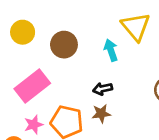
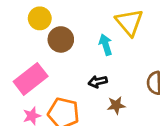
yellow circle: (23, 32) -> (40, 18), moved
brown star: (101, 114) -> (116, 105), moved

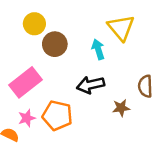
black arrow: (98, 82) -> (90, 85), size x1.5
brown star: (116, 105) -> (121, 108), moved

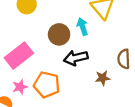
brown circle: (55, 44) -> (59, 34), moved

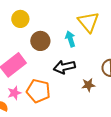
brown circle: (59, 34) -> (40, 41), moved

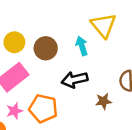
yellow circle: (20, 19) -> (14, 42), moved

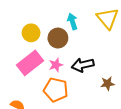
cyan arrow: (82, 46) -> (72, 21), moved
pink star: (14, 111) -> (56, 65), moved

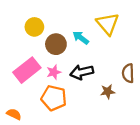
cyan arrow: (72, 21) -> (81, 38), moved, turned -35
yellow circle: (31, 33) -> (34, 27), moved

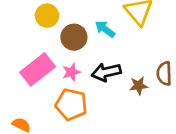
brown star: (108, 92) -> (139, 86), moved

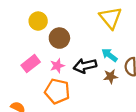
cyan arrow: (105, 29) -> (109, 55), moved
pink rectangle: (38, 69) -> (31, 64), size x0.7

